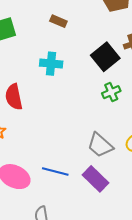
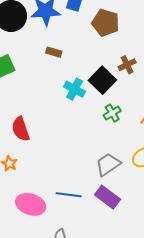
cyan cross: (51, 64) -> (75, 89), moved, turned 30
gray trapezoid: (100, 145) -> (108, 165), turned 112

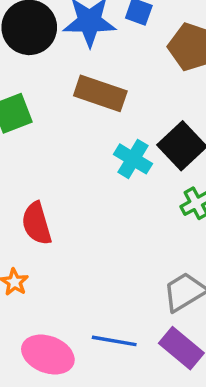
brown rectangle: (54, 52) -> (100, 93), size x1.8

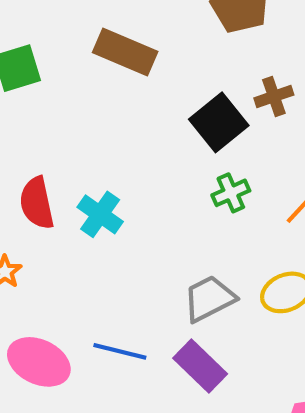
cyan cross: (133, 159) -> (100, 214), moved

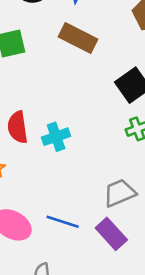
cyan cross: (100, 214) -> (56, 137), turned 32

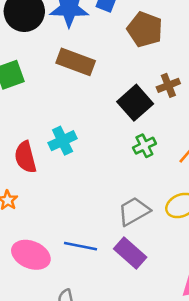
cyan cross: (56, 137) -> (63, 141), moved

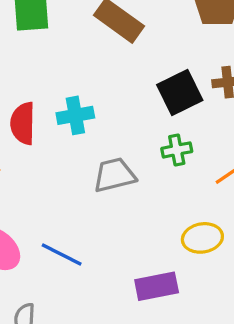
gray trapezoid: (134, 211) -> (114, 175), moved
purple rectangle: (130, 253) -> (157, 286), moved, turned -68

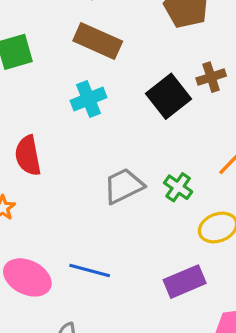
cyan cross: (75, 115) -> (88, 99), moved
green cross: (177, 150) -> (178, 187), moved, turned -32

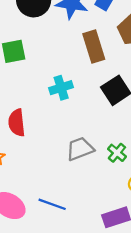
brown rectangle: (98, 41) -> (94, 47), moved, turned 44

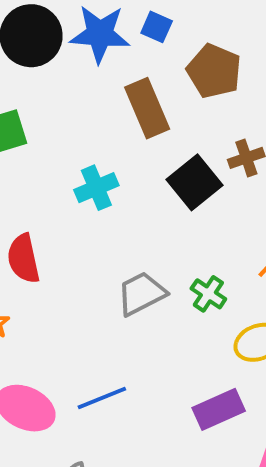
blue line: (52, 204) -> (102, 398), turned -36

